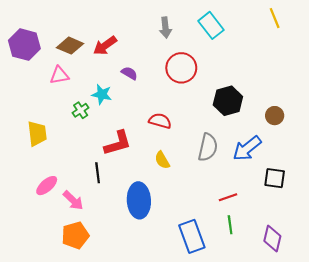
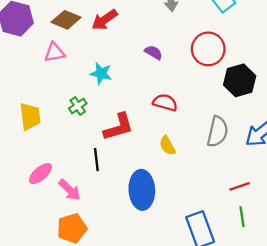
red circle: (181, 68) -> (208, 49), moved
purple semicircle: (129, 73) -> (153, 52), moved
green cross: (81, 110) -> (78, 106), moved

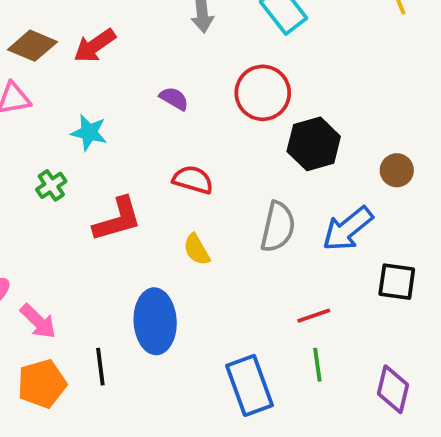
black line: (96, 160) -> (100, 367), moved

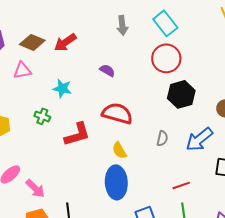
red circle: (263, 93) -> (166, 58), moved
red semicircle: (193, 180) -> (117, 113), size x1.4
green cross: (51, 185) -> (42, 116), turned -35
gray semicircle: (278, 227) -> (162, 138), size x0.6
blue ellipse: (155, 321) -> (116, 182), moved

